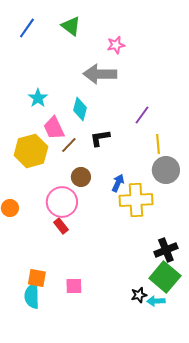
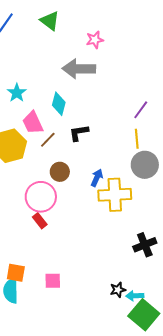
purple line: (142, 115) -> (141, 110), moved
green square: (165, 277) -> (144, 315), moved

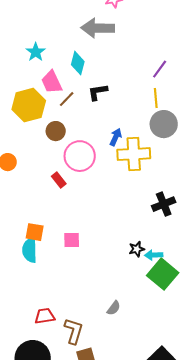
brown circle: (60, 172) -> (56, 131), moved
pink circle: (41, 197) -> (80, 156), moved

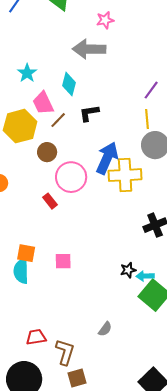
blue arrow: (116, 137) -> (107, 158), size x1.8

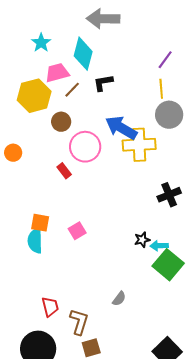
cyan diamond: (69, 84) -> (83, 54), size x1.4
pink trapezoid: (43, 103) -> (57, 73), turned 100
blue arrow: (107, 158) -> (121, 128), turned -84
pink square: (63, 261) -> (77, 231), turned -30
red trapezoid: (36, 337) -> (50, 307), turned 85

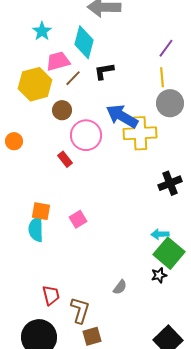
black star: (142, 240) -> (159, 275), moved

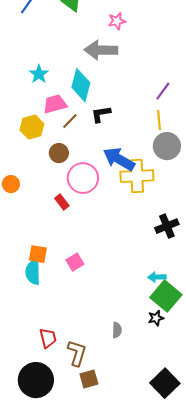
yellow hexagon: (35, 84) -> (32, 127), size x0.7
gray semicircle: (120, 287) -> (117, 330), turned -35

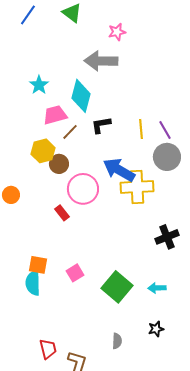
purple line: (163, 91) -> (165, 130), moved, turned -66
yellow line: (159, 120) -> (141, 129), moved
yellow hexagon: (32, 127) -> (43, 151), moved
green square: (166, 296) -> (117, 287), moved

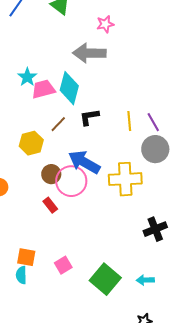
pink trapezoid: (55, 115) -> (43, 89), moved
brown circle: (59, 164) -> (51, 174), moved
blue arrow: (119, 170) -> (84, 162), moved
cyan semicircle: (33, 283) -> (21, 275), size x0.7

